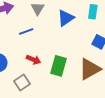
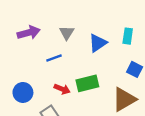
green rectangle: (58, 66) -> (87, 83), moved, turned 60

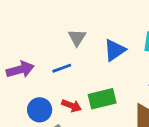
purple arrow: (29, 33) -> (20, 70), moved
blue circle: (23, 92) -> (40, 110), moved

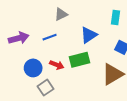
gray triangle: (77, 38) -> (61, 14), turned 32
blue triangle: (115, 50) -> (89, 35), moved

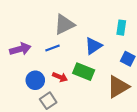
gray triangle: (61, 14) -> (64, 24), size x1.5
green rectangle: (79, 60) -> (84, 72), turned 36

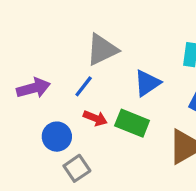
blue line: (52, 48) -> (84, 86), turned -32
red arrow: (60, 77) -> (95, 118), moved

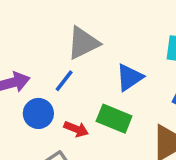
red arrow: (95, 118) -> (76, 129), moved
blue circle: (57, 137) -> (38, 113), moved

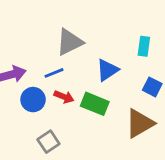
blue line: (64, 81) -> (54, 73), turned 30
red arrow: (76, 129) -> (64, 97), moved

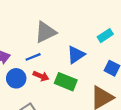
cyan rectangle: (144, 46) -> (105, 36), turned 49

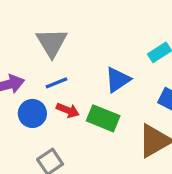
gray triangle: (45, 32) -> (52, 43), moved, turned -35

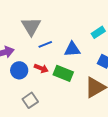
blue triangle: (118, 80) -> (72, 49), turned 30
blue line: (57, 83) -> (45, 44), moved

